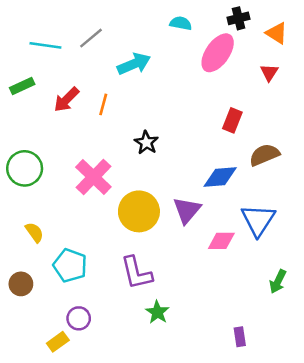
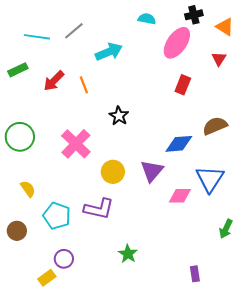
orange line: (103, 104) -> (84, 85), turned -36
red rectangle: (232, 120) -> (183, 85), moved
yellow circle: (139, 211) -> (113, 172), size x0.7
purple L-shape: (136, 273) -> (99, 209), moved, turned -64

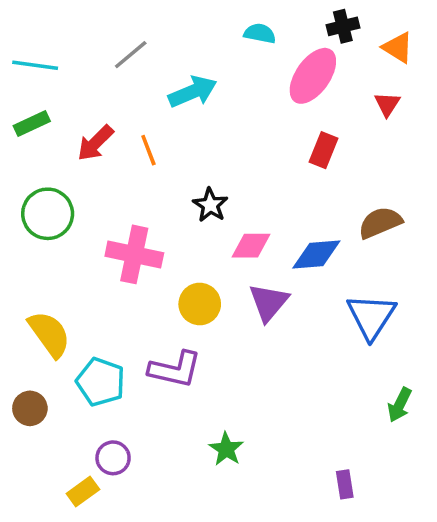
cyan line: (37, 37) -> (35, 65), moved
green circle: (20, 137) -> (48, 214), moved
pink cross: (76, 144) -> (134, 254), turned -32
yellow semicircle: (28, 189) -> (49, 334), size x1.6
pink diamond: (180, 196) -> (251, 246), moved

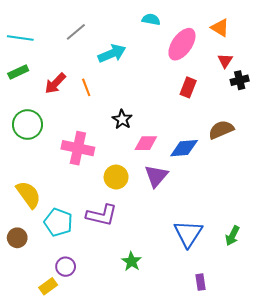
black cross: (343, 26) -> (240, 80), moved
orange triangle: (398, 48) -> (220, 28), moved
blue triangle: (371, 316) -> (188, 234), moved

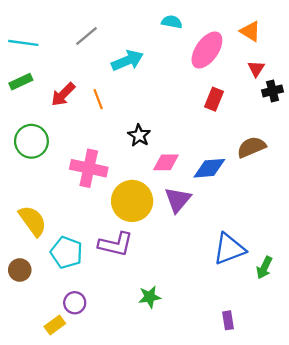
yellow circle: (116, 177) -> (132, 201), size x1.5
blue triangle: (188, 234) -> (229, 249), moved, turned 36
green star: (132, 261) -> (150, 297), turned 30

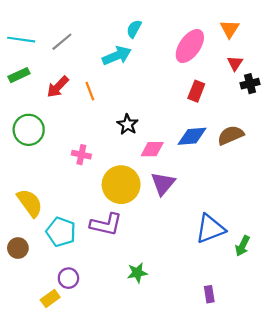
cyan semicircle: (172, 22) -> (134, 29), moved, turned -72
orange triangle: (250, 31) -> (230, 29), turned 30
gray line: (86, 36) -> (62, 42), moved
pink cross: (89, 168) -> (81, 155), size x0.6
blue diamond: (209, 168) -> (192, 136), moved

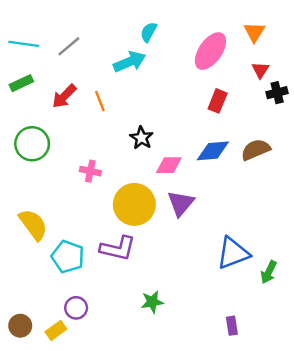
brown circle: (18, 248) -> (20, 326), moved

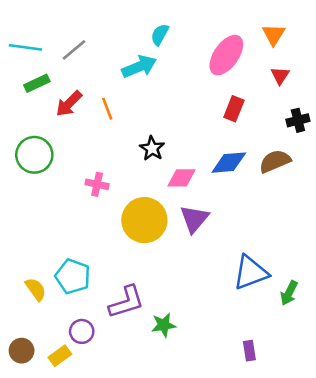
green rectangle: (21, 83) -> (37, 83), moved
black cross: (277, 93) -> (298, 120), moved
yellow semicircle: (33, 225) -> (36, 289), moved, size x0.7
purple L-shape: (118, 248) -> (126, 302), moved, turned -30

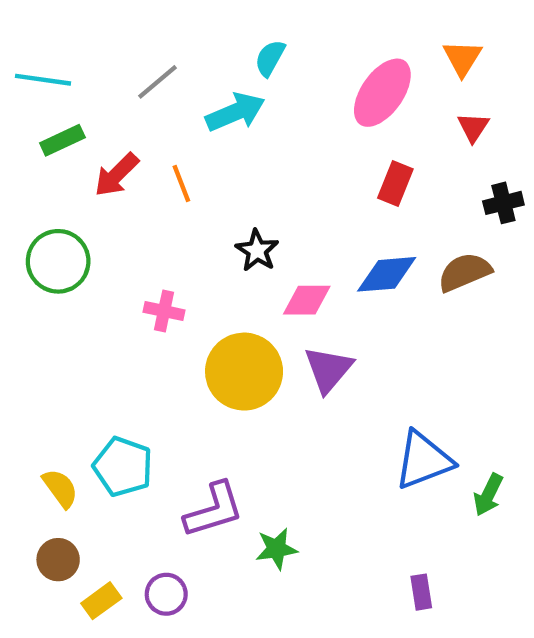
gray line: (74, 50) -> (158, 82), moved
purple circle: (82, 331) -> (166, 594), moved
brown circle: (22, 351) -> (58, 560), moved

